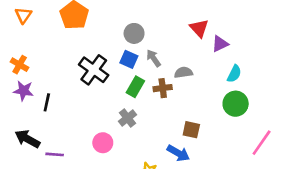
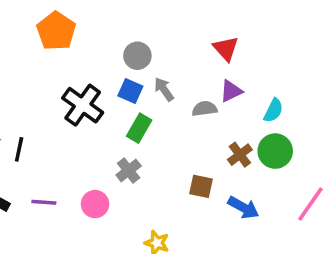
purple triangle: (220, 44) -> (231, 91), moved
brown cross: (163, 88) -> (240, 155), moved, turned -30
brown square: (191, 130) -> (201, 186), moved
blue arrow: (178, 153) -> (243, 208), moved
purple line: (55, 154) -> (44, 202), moved

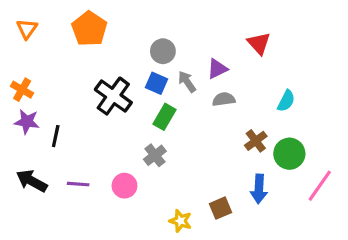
red triangle: (226, 49) -> (259, 43), moved
purple triangle: (231, 91) -> (217, 69), moved
green circle: (275, 151) -> (289, 154), moved
brown square: (201, 186) -> (221, 208), moved, turned -35
blue arrow: (243, 208) -> (259, 189), turned 64

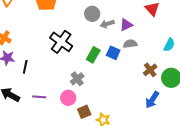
gray arrow: (187, 82) -> (107, 24), moved, turned -72
blue square: (157, 83) -> (113, 53), moved
gray cross: (155, 155) -> (77, 79), moved
blue arrow: (259, 189) -> (152, 100), turned 30
brown square: (221, 208) -> (84, 112), moved

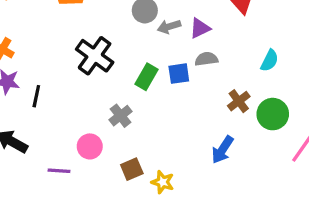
blue square: (113, 53) -> (179, 74), turned -32
purple line: (39, 97) -> (59, 171), moved
pink circle: (68, 98) -> (90, 146), moved
blue arrow: (152, 100) -> (223, 150), moved

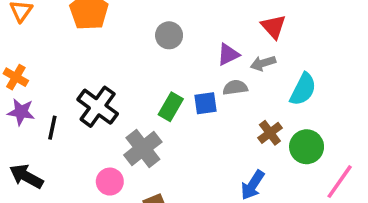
gray arrow: (169, 27) -> (263, 63), moved
black cross: (95, 56) -> (98, 107), moved
cyan semicircle: (270, 61) -> (303, 89), size x1.4
gray cross: (121, 116) -> (143, 148), size x1.5

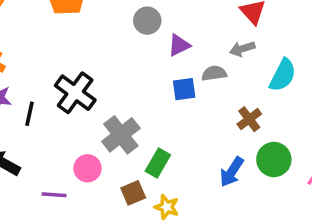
purple triangle: (228, 54) -> (179, 45), moved
green rectangle: (171, 107) -> (158, 163), moved
green circle: (307, 147) -> (274, 160), moved

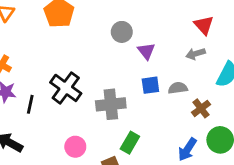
purple triangle: (179, 45) -> (146, 51), turned -42
gray semicircle: (214, 73) -> (178, 88), moved
gray cross: (121, 135) -> (111, 104), moved, turned 32

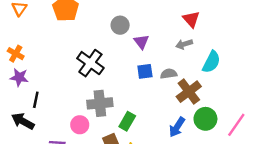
black cross: (66, 88) -> (90, 63), moved
black line: (30, 104) -> (36, 100), moved
gray cross: (111, 104) -> (100, 103), moved
brown cross: (201, 108) -> (189, 92), size x1.5

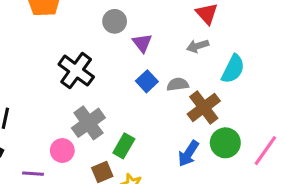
blue square: (145, 71) -> (147, 81), turned -35
gray cross: (100, 103) -> (88, 123), turned -30

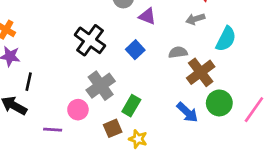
purple triangle: (142, 43) -> (147, 16), turned -30
blue square: (147, 81) -> (135, 50), moved
blue arrow: (188, 154) -> (187, 112), turned -80

